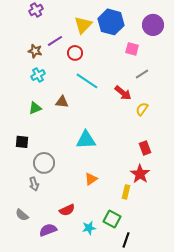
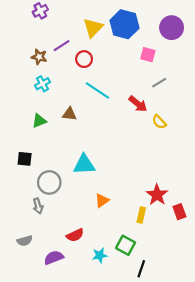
yellow semicircle: (142, 109) -> (159, 122), turned -80
cyan triangle: (86, 140) -> (84, 164), moved
red rectangle: (145, 148) -> (179, 212), moved
gray semicircle: (22, 215) -> (25, 241), turned -56

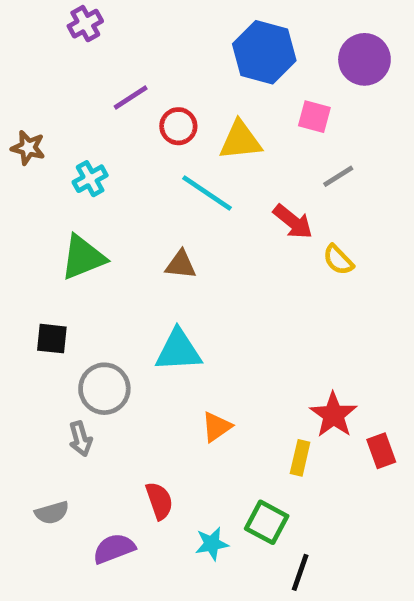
yellow triangle: (93, 28) -> (240, 141), moved, turned 40
brown star: (39, 57) -> (28, 148), moved
brown triangle: (69, 114) -> (181, 265), moved
green triangle: (39, 121) -> (83, 257), size x1.5
red semicircle: (75, 235) -> (159, 501), turned -84

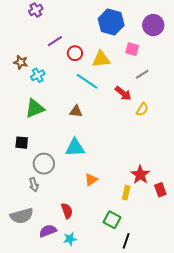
brown star: (28, 148) -> (21, 62), moved
yellow semicircle: (338, 260) -> (142, 109), turned -104
gray semicircle: (52, 513) -> (22, 216), size x1.6
cyan star: (212, 544) -> (70, 239), moved

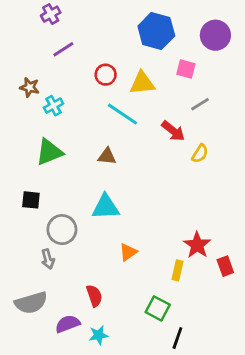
purple line: (55, 41) -> (63, 49), moved

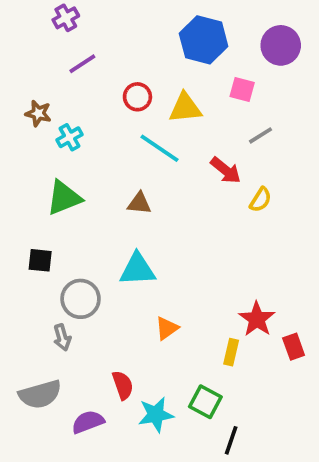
cyan star: (99, 335) -> (156, 415), moved, size x1.4

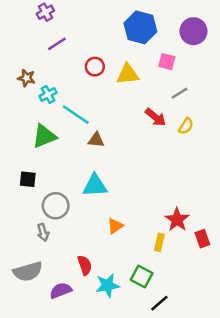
cyan line: (160, 148) -> (76, 115), moved
yellow semicircle: (261, 200) -> (186, 126), moved
black line: (231, 440) -> (159, 303), turned 30

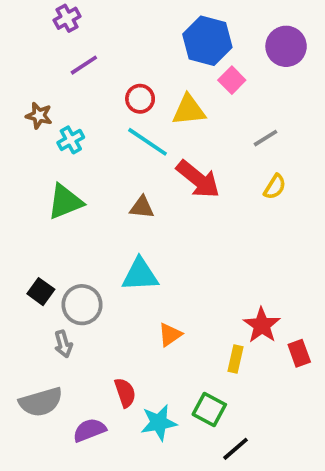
pink square: (167, 62) -> (232, 80), moved, turned 30
cyan line: (76, 115) -> (148, 142), moved
red arrow: (156, 117) -> (198, 179), moved, size x1.4
black square: (28, 179) -> (41, 292), moved, turned 30

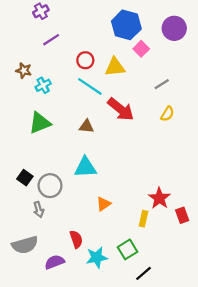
green square: (209, 410) -> (127, 249), turned 30

